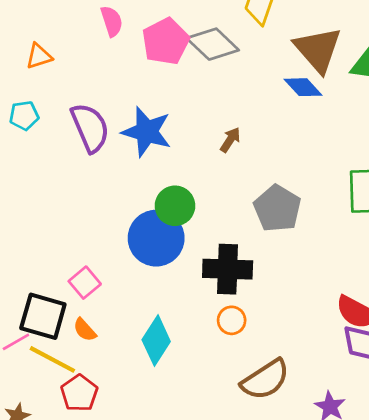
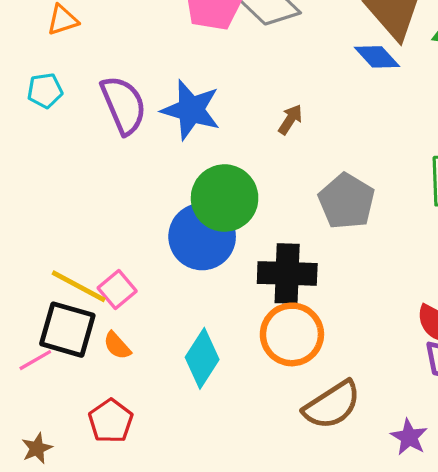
green circle: (175, 206) -> (225, 198), size x1.4
orange circle: (232, 320) -> (292, 334), size x1.8
yellow line: (52, 359) -> (79, 286), moved

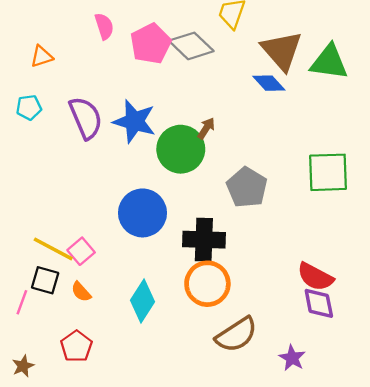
green circle: (225, 198) -> (181, 149), moved
black square: (67, 330) -> (45, 280), size x0.7
pink line: (35, 360) -> (22, 302), turned -40

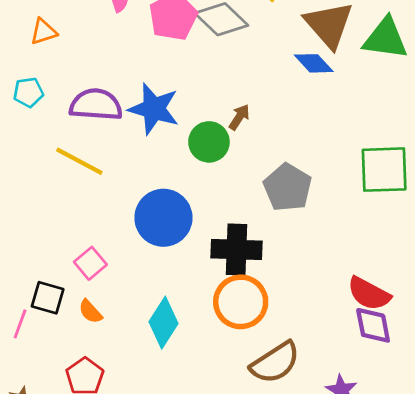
purple semicircle: (86, 118) -> (96, 105), turned -63
green circle: (181, 149) -> (209, 142), size x0.7
yellow line: (53, 249) -> (79, 161), moved

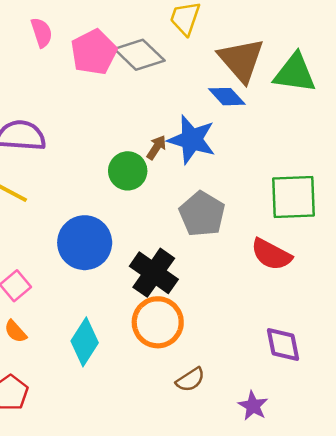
blue star: (154, 109) -> (192, 140), moved
black cross: (237, 249) -> (154, 273), turned 33
red semicircle: (369, 294) -> (271, 254), moved
brown semicircle: (275, 363) -> (190, 380), size x0.6

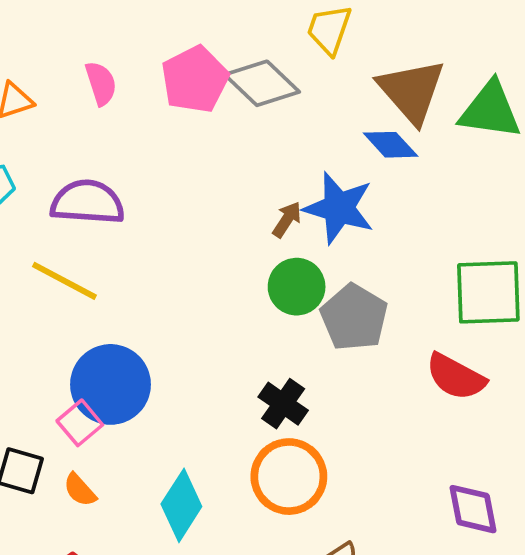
pink semicircle: (42, 33) -> (101, 83), moved
green circle: (128, 171) -> (297, 287), moved
blue circle: (85, 243) -> (110, 384), moved
black cross: (154, 273) -> (283, 404), size x0.7

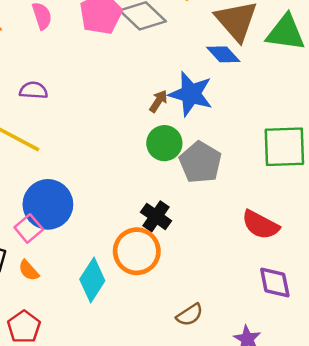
purple semicircle: (87, 202) -> (34, 90), size x0.6
red semicircle: (456, 377) -> (260, 225), moved
orange circle: (289, 477) -> (137, 251), moved

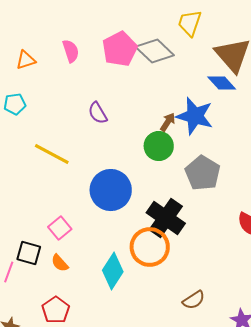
purple semicircle: (34, 90) -> (98, 113), moved, turned -125
green circle: (164, 143) -> (159, 146), moved
blue circle: (48, 204) -> (111, 190), moved
black cross: (156, 216) -> (166, 218), size x1.5

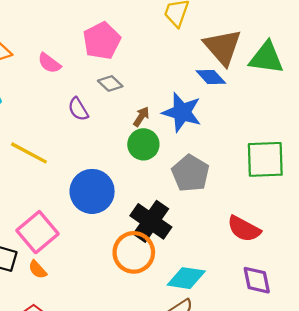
pink semicircle: (71, 51) -> (49, 63), moved, turned 145
gray diamond: (155, 51) -> (110, 83), moved, size x0.6
brown arrow: (168, 122) -> (141, 117), moved
pink square: (60, 228) -> (38, 232), size x1.6
cyan diamond: (113, 271) -> (186, 278), moved, turned 66

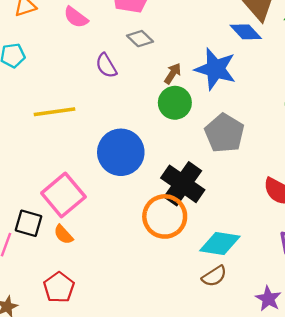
yellow line: (29, 153) -> (54, 112), turned -36

